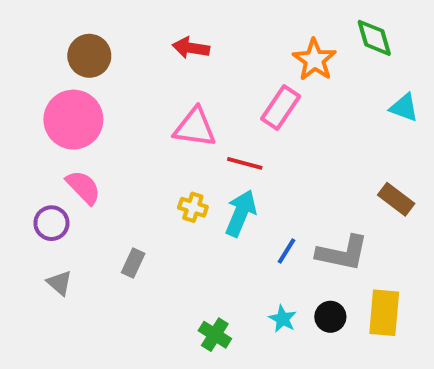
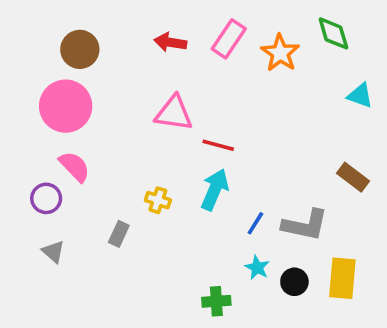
pink rectangle: (281, 108) -> (229, 39), moved
yellow cross: (193, 207) -> (158, 200), moved
cyan star: (283, 319) -> (257, 268), moved
green cross: (215, 335) -> (216, 301), moved, turned -36

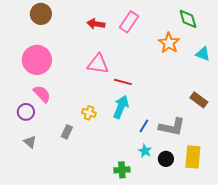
brown circle: (80, 49) -> (41, 14), moved
orange star: (280, 53) -> (169, 43), moved

